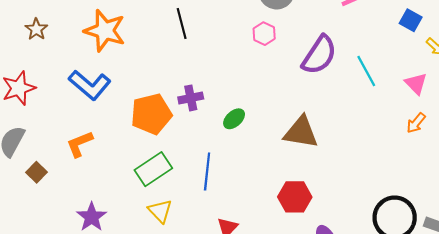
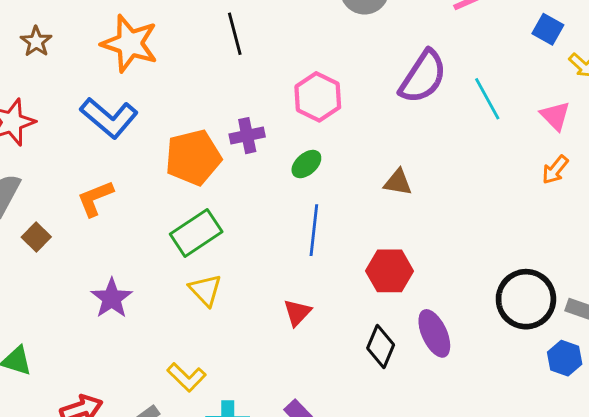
pink hexagon: (264, 34) -> (318, 97), moved, size x1.5
brown triangle: (301, 132) -> (398, 182), size x0.6
blue line: (207, 172) -> (314, 230), moved

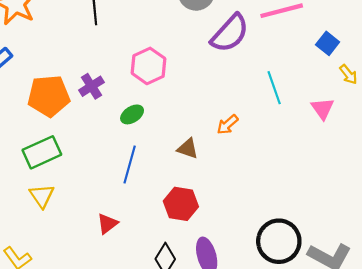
purple semicircle: (423, 77) -> (230, 33), moved
purple cross: (247, 136) -> (91, 86), turned -30
orange arrow: (555, 170) -> (227, 125), moved
brown triangle: (398, 182) -> (188, 149), moved

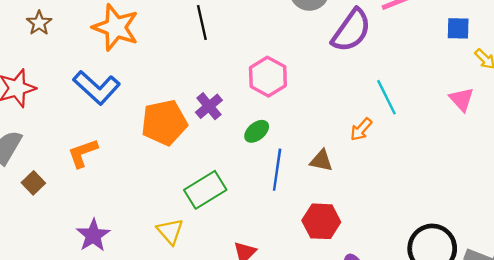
blue square: (328, 43) -> (458, 28), turned -30
cyan line: (274, 88) -> (386, 97), moved
green rectangle: (42, 152) -> (205, 190), moved
blue line: (130, 164) -> (277, 170), moved

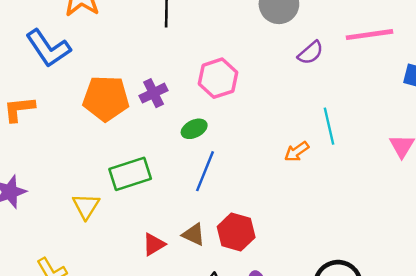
purple semicircle: (351, 30) -> (311, 53), size x0.6
brown triangle: (321, 161) -> (194, 234), moved

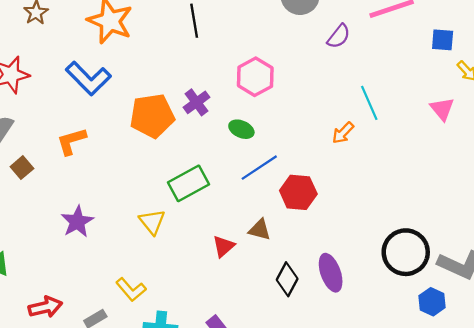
green ellipse: (194, 129) -> (241, 129), turned 60
blue line: (205, 171) -> (259, 168), turned 45
red hexagon: (236, 232) -> (298, 192), moved

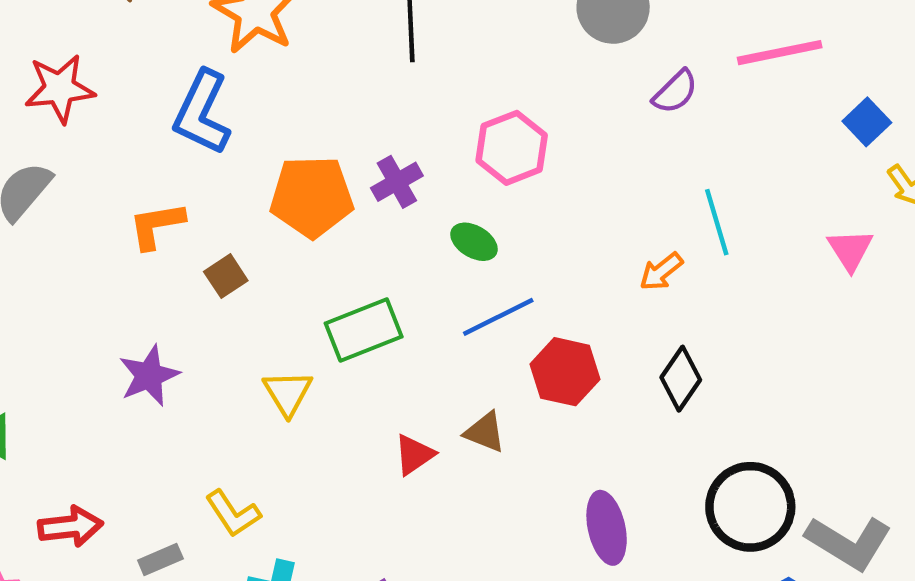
blue square: (443, 40) -> (867, 122), turned 35
blue L-shape: (88, 78) -> (202, 113), turned 63
brown square: (22, 168) -> (226, 276), moved
black diamond: (287, 279) -> (681, 379), moved

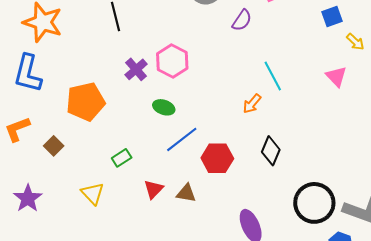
blue square: (867, 122) -> (332, 16), turned 35
purple cross: (397, 182) -> (136, 69), moved
green rectangle: (364, 330) -> (122, 158), size x0.6
red triangle: (414, 455) -> (154, 189), moved

